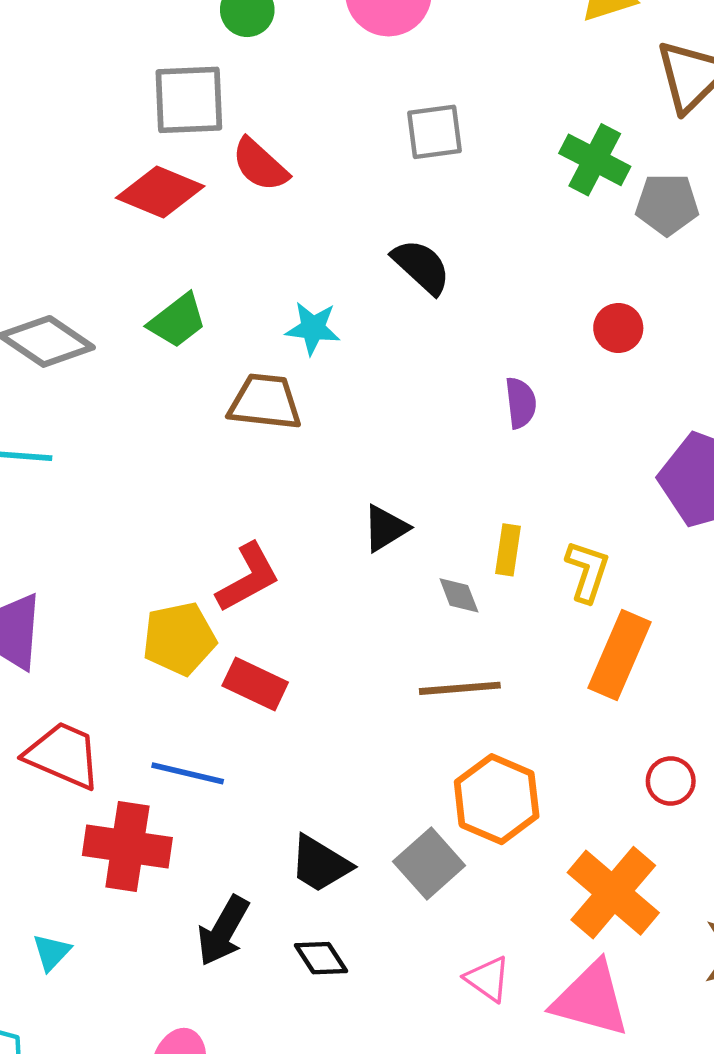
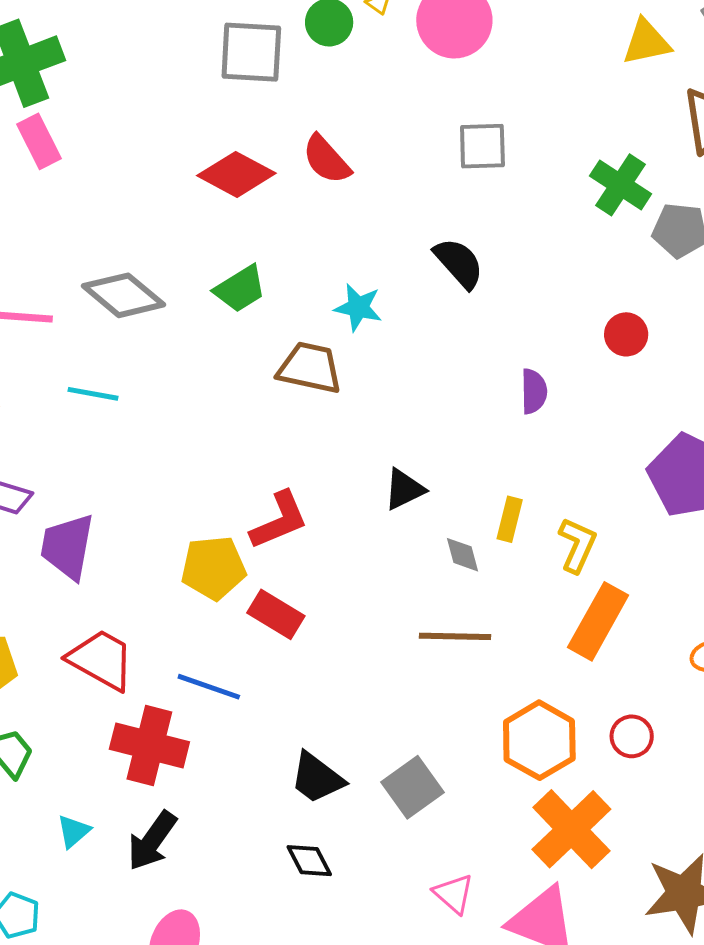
gray square: (189, 100) -> (251, 52), moved
orange hexagon: (497, 799) -> (539, 740), moved
black arrow: (223, 931) -> (152, 841), moved

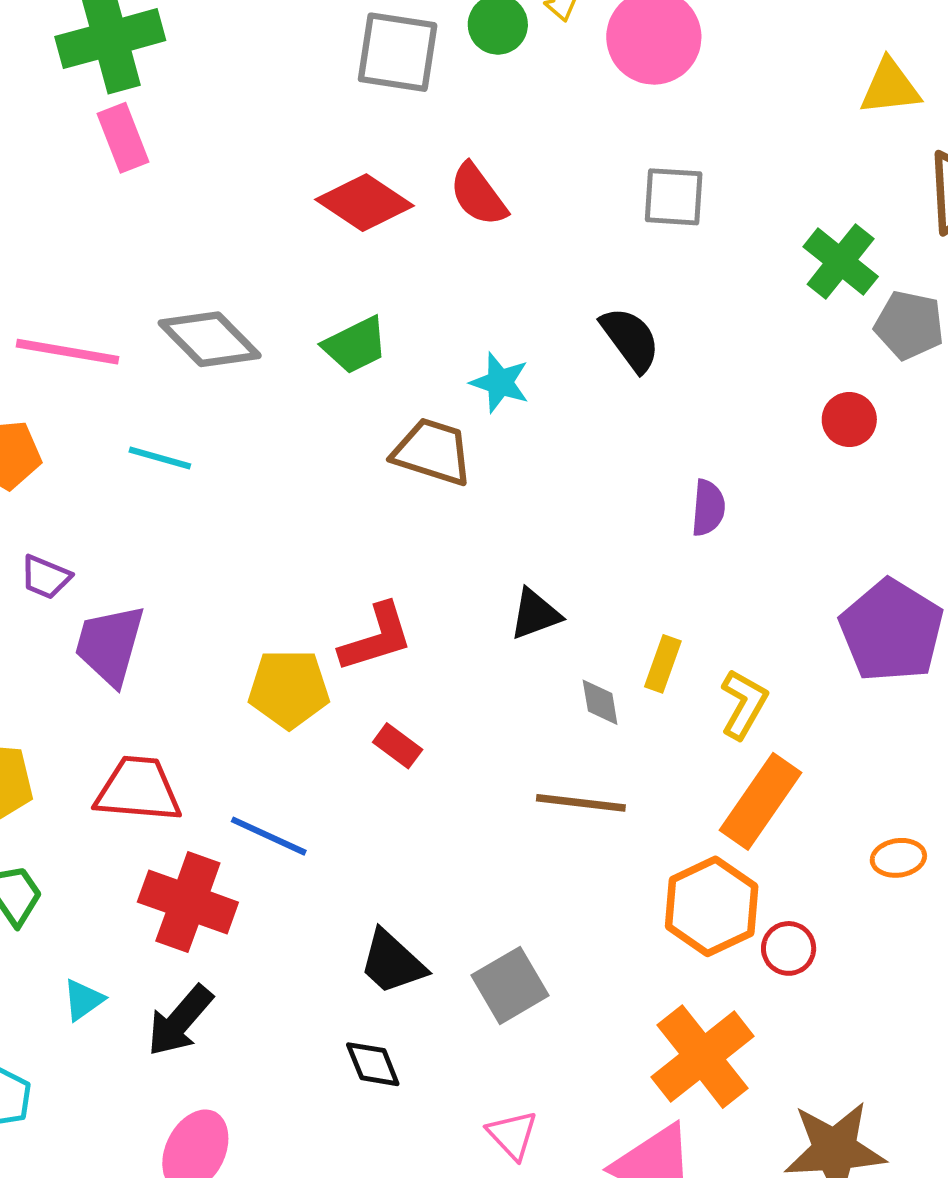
red circle: (626, 334) -> (849, 420), moved
red rectangle: (276, 614) -> (398, 746), moved, size x0.7
red trapezoid: (101, 660) -> (138, 790), turned -30
orange hexagon: (539, 740) -> (712, 906), moved
pink triangle: (454, 894) -> (512, 1135), moved

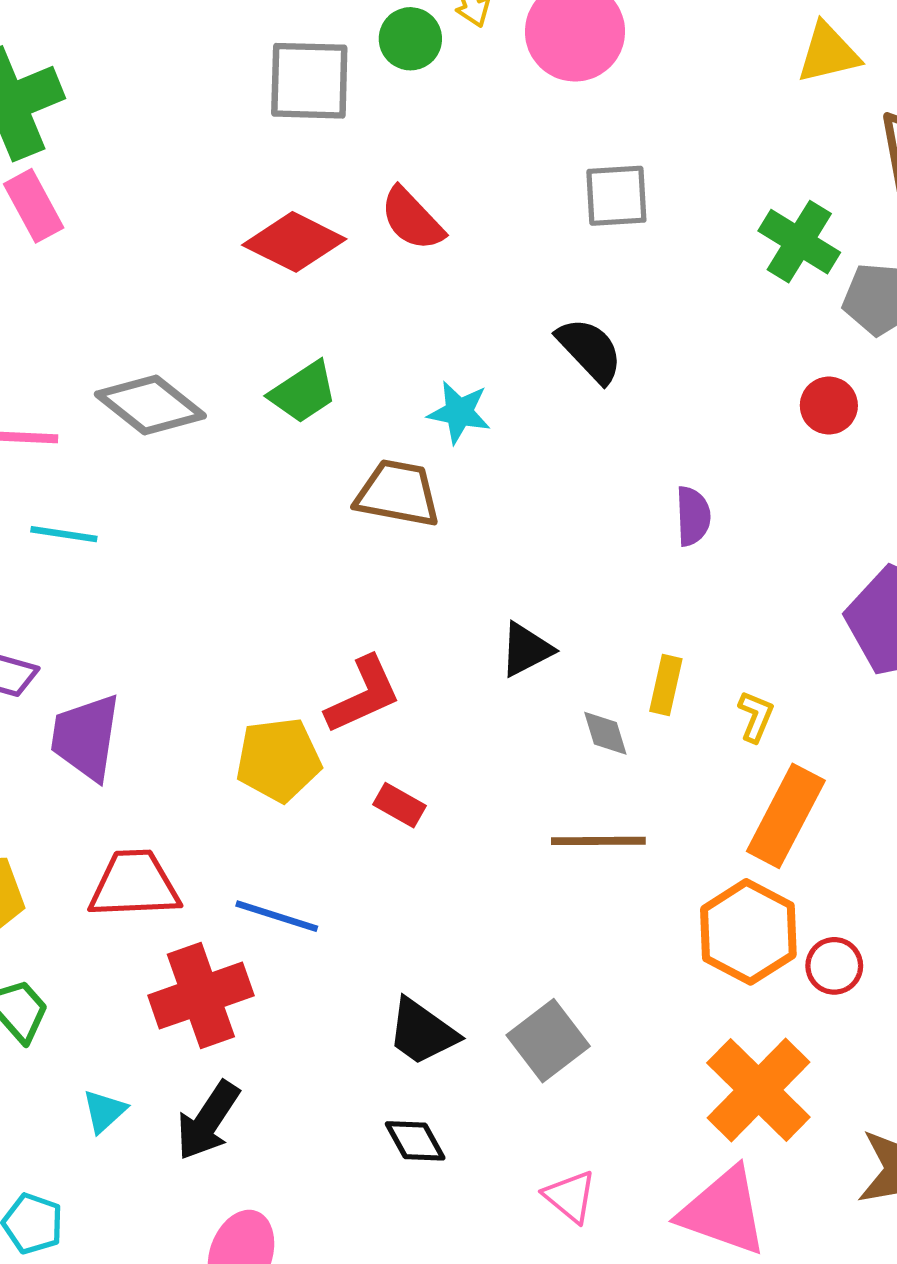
cyan line: (160, 458) -> (64, 534), moved
yellow L-shape: (744, 704) -> (756, 716), size x0.7
red cross: (188, 902) -> (201, 996), turned -32

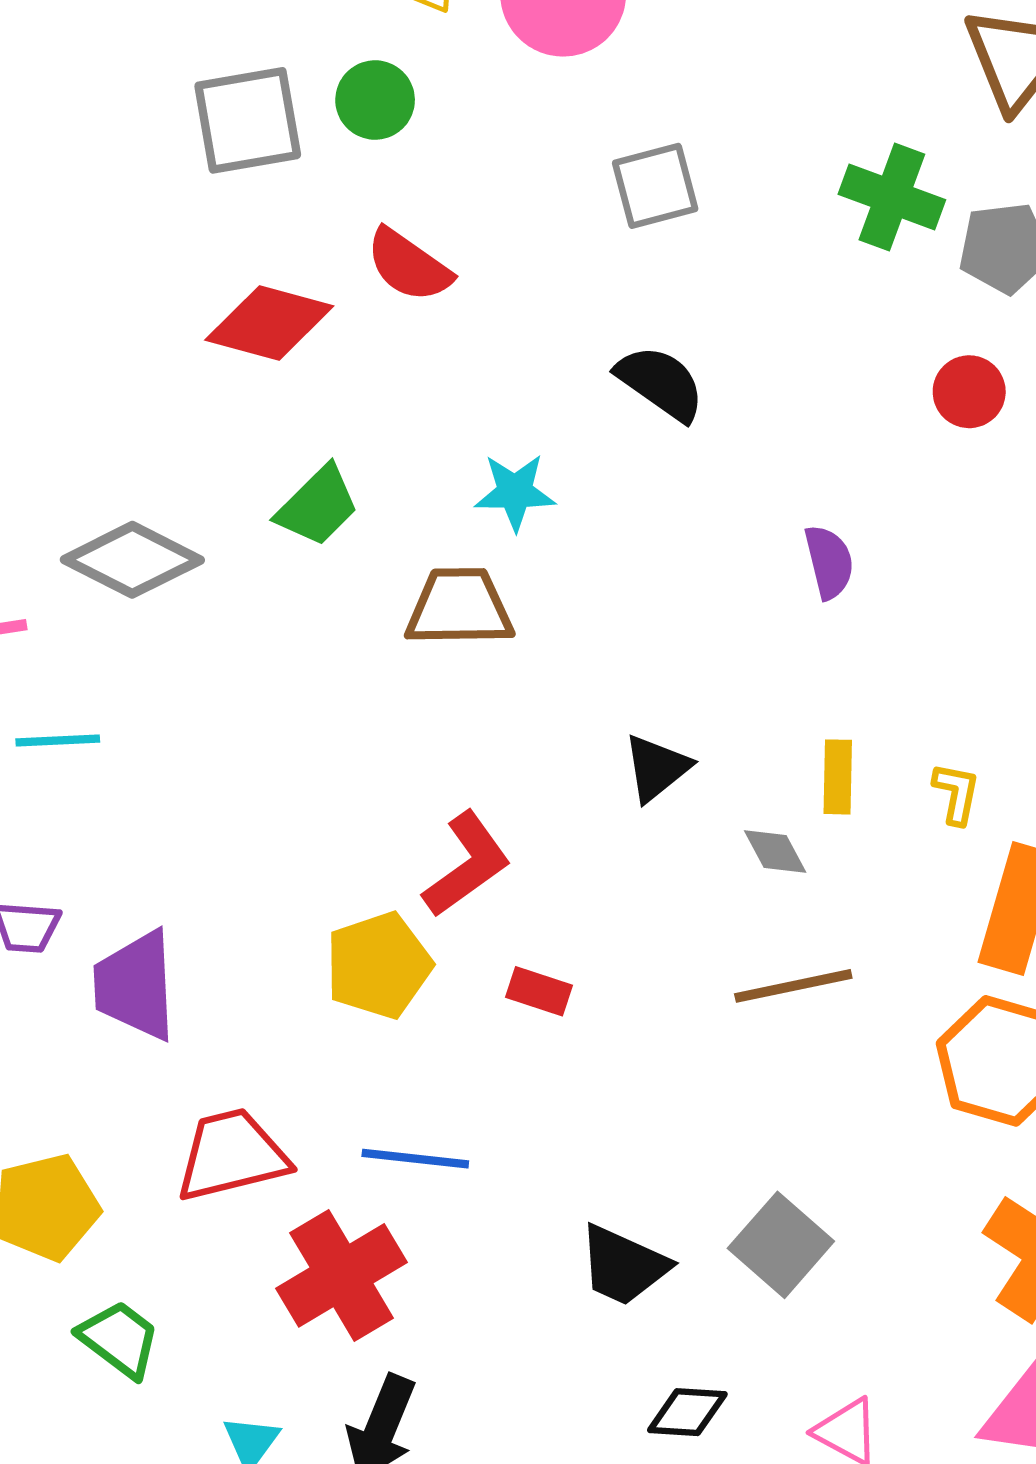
green circle: (410, 39) -> (375, 100), moved
black diamond: (415, 1141) -> (687, 1412), moved, turned -46

